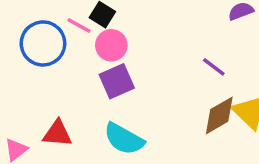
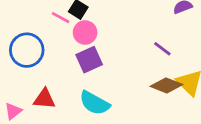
blue circle: (43, 43) -> (27, 50), moved
brown diamond: (219, 115) -> (166, 85), turned 52

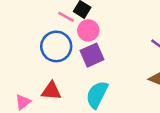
blue circle: (27, 50) -> (56, 46), moved
cyan semicircle: (95, 103) -> (97, 95), turned 88

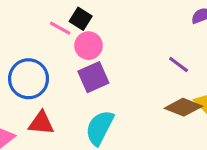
blue circle: (56, 46) -> (29, 79), moved

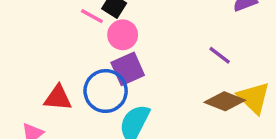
blue circle: (29, 79) -> (106, 91), moved
red triangle: (41, 123) -> (58, 98), moved

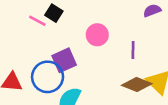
pink circle: (123, 35) -> (97, 35), moved
purple line: (220, 55) -> (133, 50), turned 54

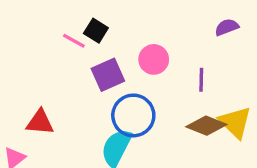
purple square: (64, 60) -> (108, 75), moved
blue circle: (48, 77) -> (133, 115), moved

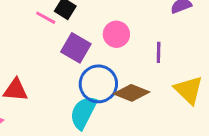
purple square: (108, 75) -> (76, 48), turned -36
brown diamond: (206, 126) -> (131, 93), moved

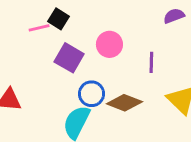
pink line: (46, 18) -> (39, 28), turned -42
blue circle: (98, 84) -> (92, 94), size x0.7

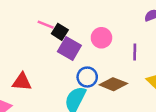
black square: (59, 19) -> (60, 32), moved
pink line: (39, 28) -> (46, 25), turned 35

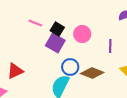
black square: (60, 32) -> (57, 29), moved
red triangle: (22, 82) -> (15, 71), turned -30

